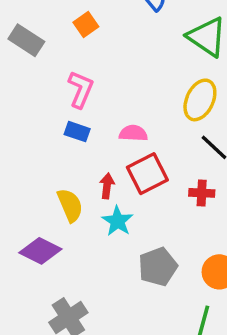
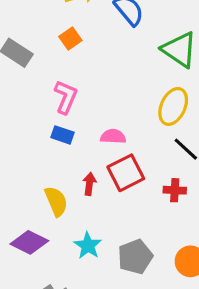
cyan star: (118, 221) -> (88, 246), moved

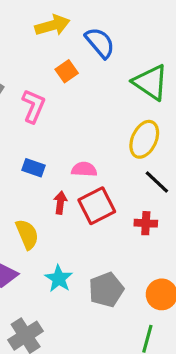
orange square: (70, 38) -> (67, 71), moved
pink L-shape: (66, 97) -> (33, 106), moved
red arrow: (89, 184) -> (60, 203), moved

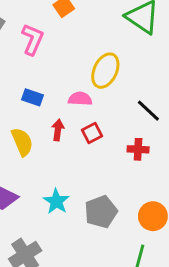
yellow ellipse: (144, 139) -> (105, 71), moved
red square: (97, 206) -> (92, 133), size x0.6
yellow semicircle: (27, 234) -> (22, 142), moved

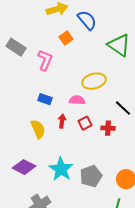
yellow ellipse: (105, 71) -> (94, 81), turned 50
red cross: (138, 149) -> (108, 128), moved
cyan star: (56, 201) -> (61, 169), size x1.4

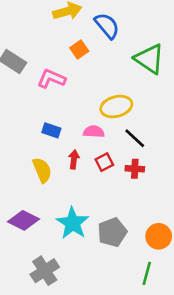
pink L-shape: (45, 60) -> (51, 79), turned -90
black line: (123, 108) -> (135, 138), moved

